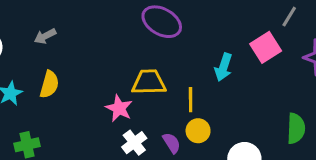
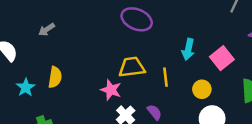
gray arrow: (45, 36) -> (47, 30), moved
pink square: (266, 47) -> (222, 58), moved
yellow circle: (198, 131) -> (202, 89), moved

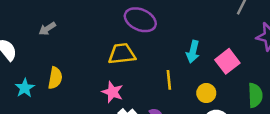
yellow trapezoid: (132, 67) -> (122, 54), moved

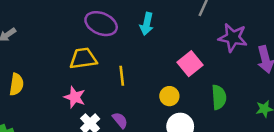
cyan arrow: (193, 52) -> (147, 24), moved
yellow line: (169, 80) -> (122, 76), moved

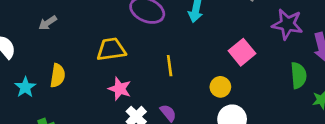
yellow trapezoid: (83, 58) -> (111, 49), moved
green semicircle: (219, 97) -> (299, 75), moved

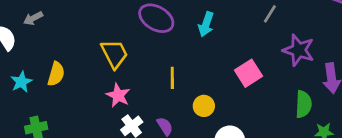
gray arrow: (48, 23) -> (33, 18), moved
yellow trapezoid: (111, 49) -> (114, 54), turned 64
yellow circle: (220, 87) -> (204, 106), moved

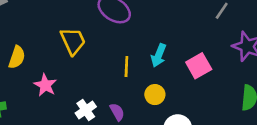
cyan arrow: (206, 24) -> (159, 55), moved
pink star: (118, 95) -> (45, 85), moved

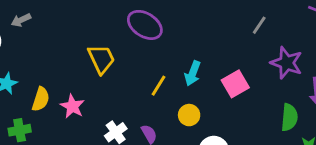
yellow semicircle: (17, 57) -> (41, 99), moved
yellow line: (126, 67) -> (159, 86), turned 30

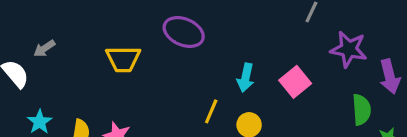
yellow trapezoid: (101, 59) -> (123, 59), moved, turned 124
yellow line: (159, 86) -> (211, 111), moved

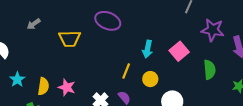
gray arrow: (44, 48) -> (34, 24), moved
green semicircle: (362, 110) -> (210, 70), moved

